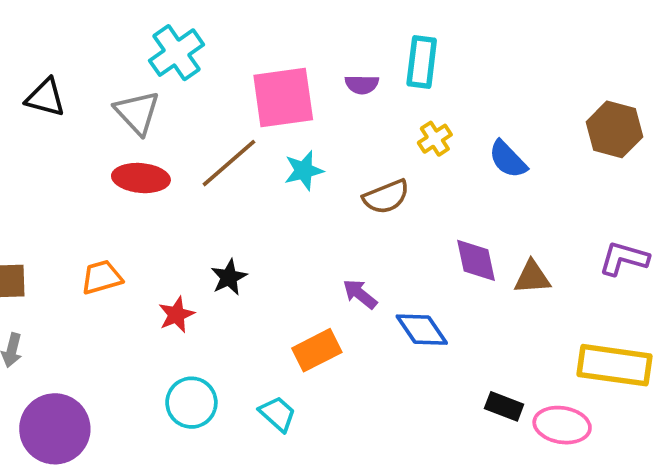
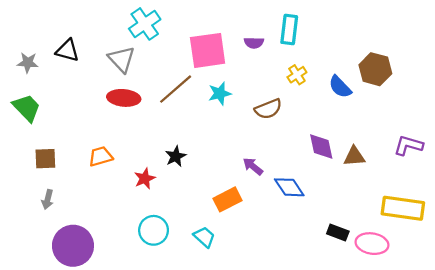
brown hexagon: (614, 129) -> (375, 69), moved

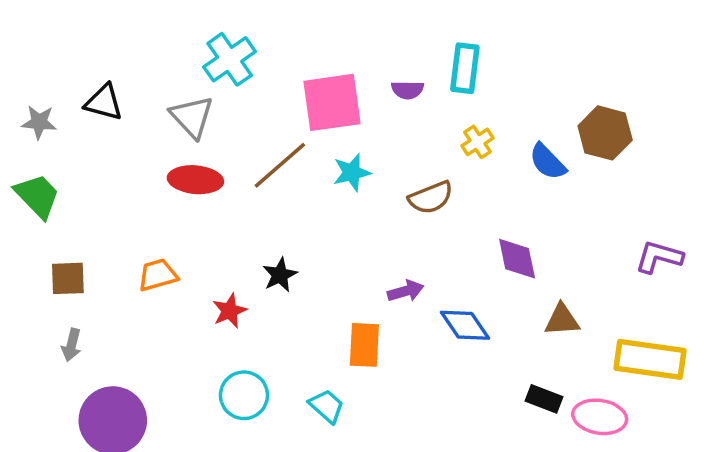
brown triangle: (354, 156) -> (562, 320), moved
purple arrow: (253, 166) -> (406, 291), turned 125
orange rectangle: (227, 199) -> (364, 345), turned -60

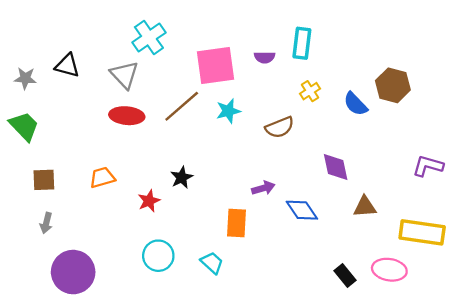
black rectangle: (544, 399) -> (345, 276), moved, turned 30

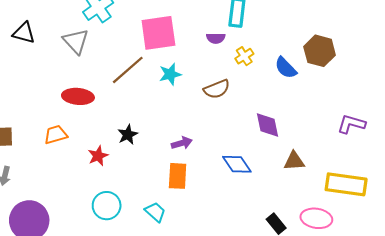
purple semicircle: (264, 57) -> (216, 38), moved
red ellipse: (127, 116) -> (78, 96), moved
purple arrow: (263, 188) -> (182, 143), moved

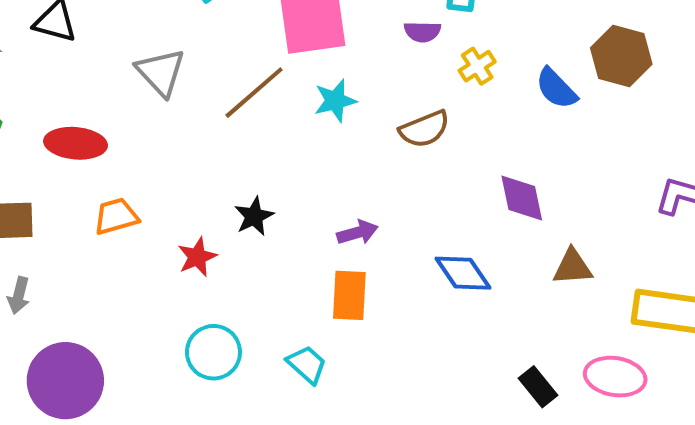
gray triangle: (76, 41) -> (161, 72), moved
red ellipse: (78, 96) -> (76, 143), moved

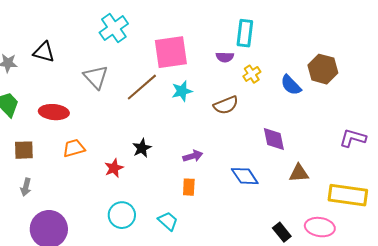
orange rectangle: (349, 295) -> (189, 187), size x0.7

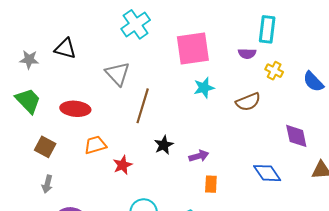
yellow cross: (252, 74) -> (274, 71), turned -30
brown line: (142, 87) -> (143, 106), moved, turned -32
brown square: (24, 150) -> (45, 147), turned 30
purple arrow: (193, 156) -> (199, 156), moved
red star: (114, 168) -> (123, 165), moved

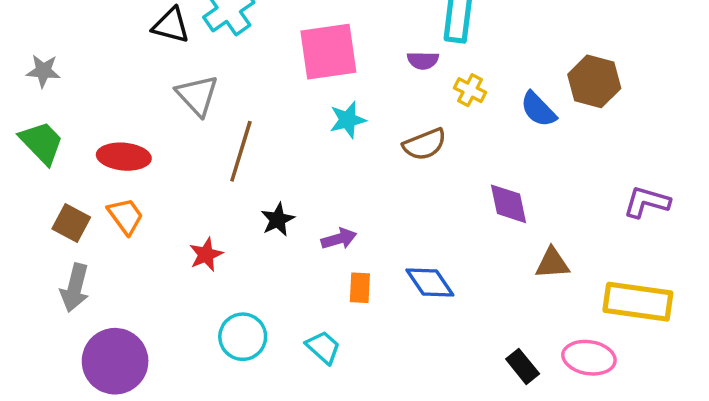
black triangle: (65, 49) -> (171, 25), moved
orange trapezoid: (95, 145) -> (126, 216), moved, turned 70
blue diamond: (267, 173) -> (430, 282), moved
gray arrow: (47, 184) -> (75, 288), size x1.5

